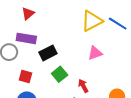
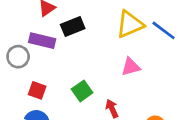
black rectangle: (48, 53) -> (73, 26), moved

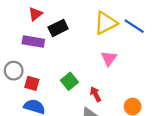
gray circle: (18, 57) -> (14, 71), moved
pink triangle: (131, 67) -> (109, 58), turned -35

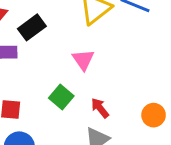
pink triangle: (109, 58) -> (83, 60), moved

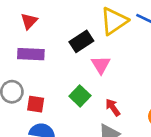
black rectangle: (32, 27) -> (81, 41), moved

